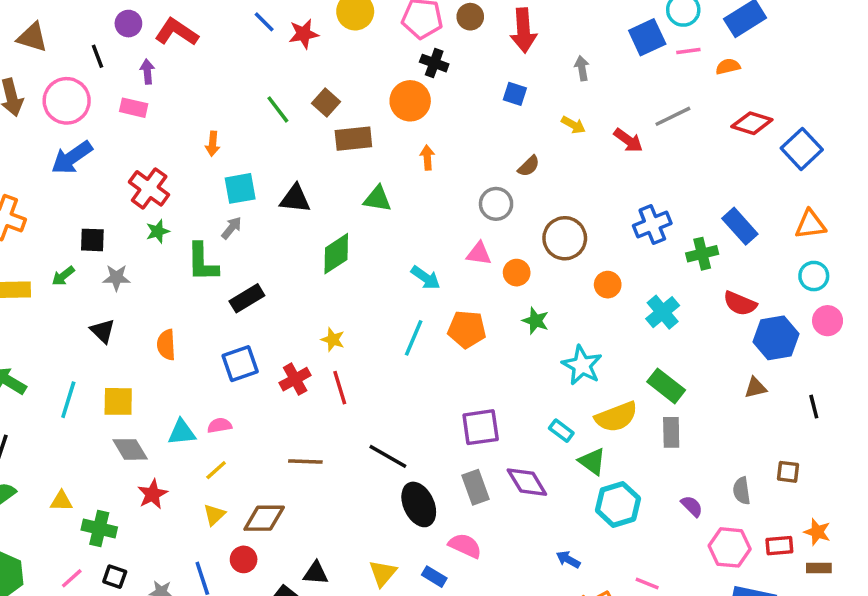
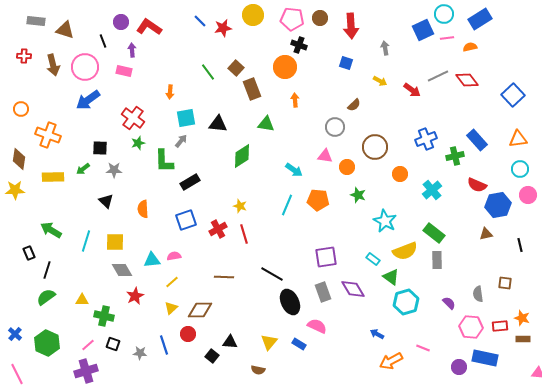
red diamond: (752, 123) -> (467, 80), moved, turned 35
brown rectangle: (353, 139) -> (252, 89), turned 75

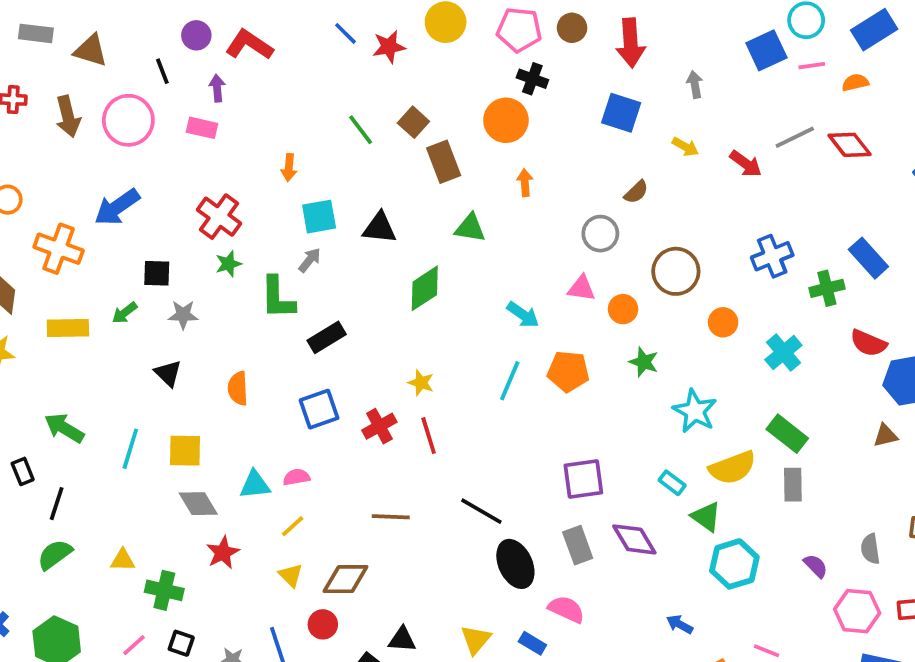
blue square: (346, 63) -> (621, 113), size x1.5
blue arrow: (88, 100) -> (117, 207), moved
yellow triangle: (171, 308) -> (291, 575), turned -32

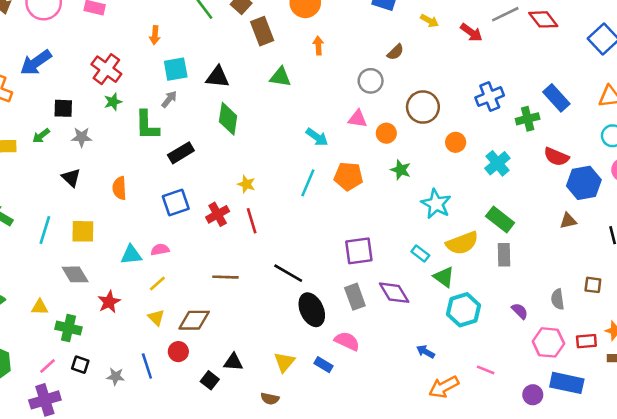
green diamond: (425, 288) -> (228, 119), moved, turned -48
gray diamond: (198, 504) -> (75, 274), moved

